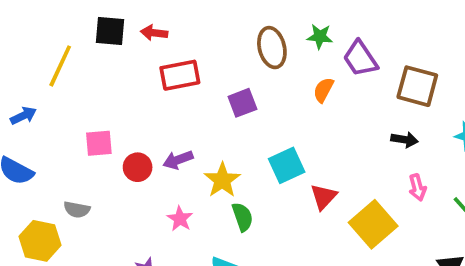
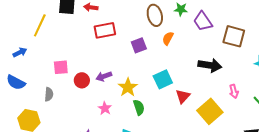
orange semicircle: (323, 90) -> (168, 38), moved
black arrow: (404, 140) -> (210, 65), moved, size x1.6
gray semicircle: (77, 210) -> (49, 94), moved, turned -96

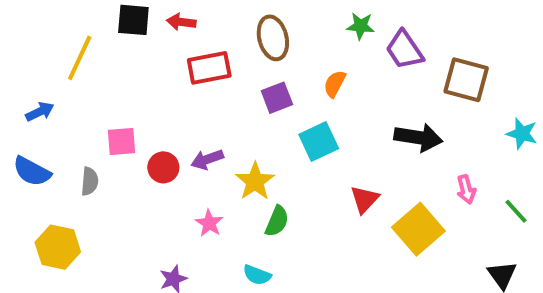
brown ellipse: (155, 15) -> (273, 38), moved
cyan square: (163, 79) -> (319, 141), moved
gray semicircle: (49, 94) -> (90, 181), moved
green semicircle: (139, 107) -> (277, 221), turned 42

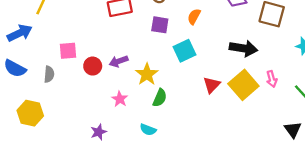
purple square: (277, 98) -> (160, 25), turned 30
blue arrow: (40, 112) -> (20, 33), size x1.5
yellow square: (418, 229) -> (243, 85), moved

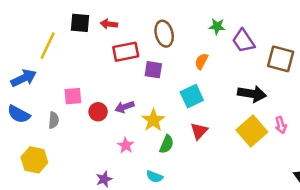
purple square: (160, 25) -> (153, 70), moved
red triangle: (212, 85) -> (199, 131), moved

